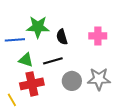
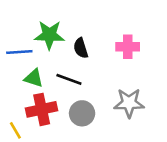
black line: (53, 61) -> (69, 79), turned 36
gray circle: (72, 81) -> (82, 113), moved

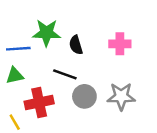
green triangle: (34, 78) -> (15, 76), moved, turned -30
gray circle: (82, 113) -> (84, 96), moved

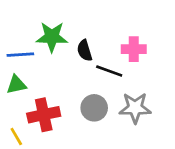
black line: (65, 74) -> (109, 71), moved

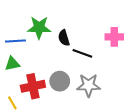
pink cross: (134, 49) -> (114, 37), moved
gray circle: (94, 108) -> (60, 81), moved
gray star: (135, 108) -> (89, 85), moved

